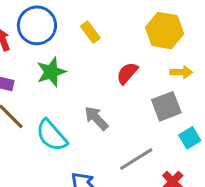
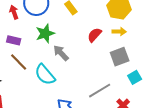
yellow arrow: (181, 72) -> (119, 32), moved
gray arrow: (96, 118) -> (61, 53), moved

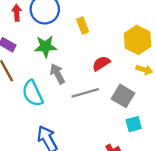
yellow arrow: (119, 32) -> (144, 70), moved
gray square: (120, 57) -> (123, 96), turned 36
gray line: (100, 91) -> (85, 93), moved

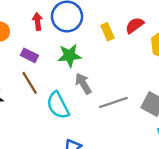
red semicircle: (101, 63) -> (135, 25), moved

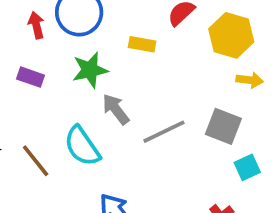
yellow rectangle: (108, 32) -> (142, 44), moved, turned -49
brown line: (30, 83) -> (36, 161), moved

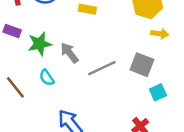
green star: (90, 70) -> (40, 44), moved
cyan semicircle: (82, 146) -> (47, 78), size x0.6

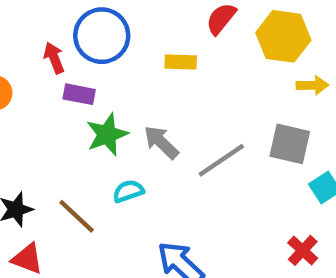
purple rectangle: (12, 31) -> (79, 94), moved
cyan semicircle: (47, 78) -> (128, 191), turned 114

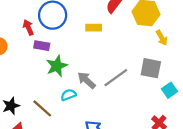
yellow arrow: (312, 85) -> (162, 38), turned 63
gray arrow: (161, 142) -> (87, 80), moved

